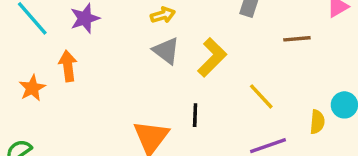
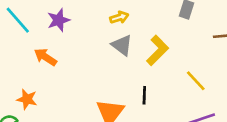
orange arrow: (68, 66) -> (45, 57), turned -50
orange star: (32, 88) -> (27, 99), moved, turned -30

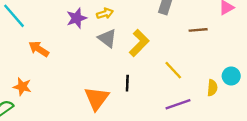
purple star: (59, 20) -> (77, 18), moved

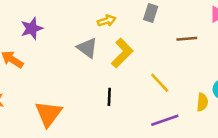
yellow arrow: (105, 13) -> (107, 21), moved
purple star: (77, 18) -> (32, 28), moved
orange triangle: (97, 98) -> (48, 114), moved

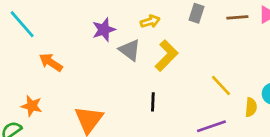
purple star: (32, 28) -> (104, 30), moved
brown line: (187, 39) -> (237, 17), moved
yellow line: (160, 83) -> (221, 85), moved

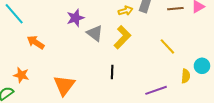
yellow arrow: (150, 21) -> (125, 11), moved
yellow line: (221, 85) -> (167, 46), moved

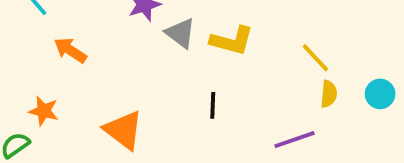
yellow L-shape: (122, 37) -> (232, 41), turned 60
yellow semicircle: (186, 76) -> (329, 94), moved
orange triangle: (64, 85) -> (123, 130), turned -30

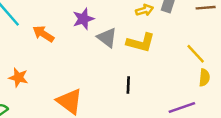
orange arrow: (70, 50) -> (43, 34), moved
orange star: (44, 111) -> (18, 78), moved

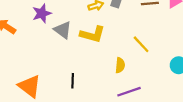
yellow semicircle: (204, 78) -> (120, 65), moved
black line: (128, 85) -> (73, 81), moved

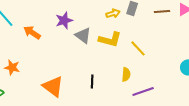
yellow line: (141, 44) -> (138, 48), moved
yellow semicircle: (120, 65) -> (126, 74), moved

